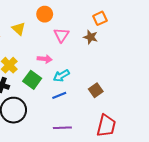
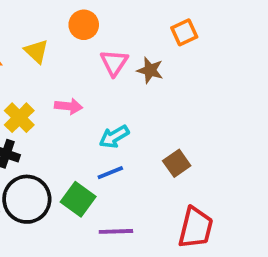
brown star: (91, 37) -> (150, 70), moved
pink arrow: (45, 59) -> (69, 106), moved
green square: (32, 80) -> (78, 199), moved

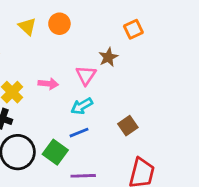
yellow triangle: (36, 51) -> (27, 27), moved
pink triangle: (114, 63) -> (86, 75), moved
brown star: (150, 70) -> (108, 57), turned 30

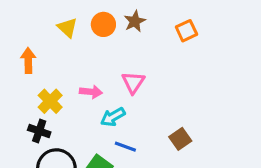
brown star: (108, 57) -> (135, 21), moved
cyan arrow: (82, 106) -> (113, 117), moved
blue line: (79, 133) -> (125, 147), turned 42

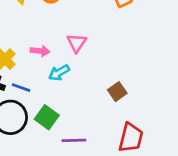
blue line: (125, 147) -> (21, 88), moved

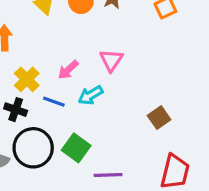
pink arrow: (40, 51) -> (68, 70), turned 132
blue line: (21, 88) -> (54, 102), moved

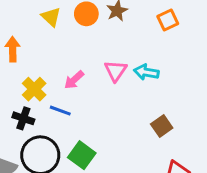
cyan arrow: (91, 95) -> (146, 72), moved, turned 40

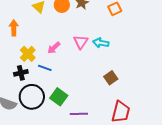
black cross: (23, 118) -> (21, 73), turned -32

